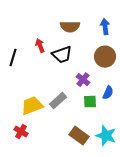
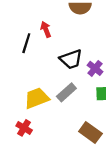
black trapezoid: (62, 55) -> (71, 59), moved
black line: (13, 58) -> (26, 43), moved

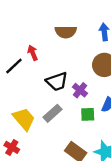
black line: (26, 43) -> (14, 66), turned 30
yellow trapezoid: (37, 98) -> (24, 119), turned 70

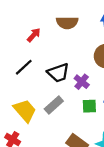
red arrow: (33, 53) -> (34, 35), moved, turned 64
black line: (14, 66) -> (24, 67), moved

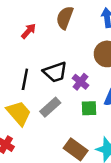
brown semicircle: (67, 23) -> (65, 18), turned 110
black line: (24, 67) -> (25, 79), moved, turned -36

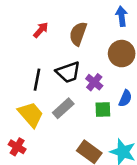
brown semicircle: (65, 18) -> (78, 34), moved

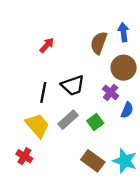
brown semicircle: (78, 34) -> (99, 43), moved
purple cross: (94, 82) -> (111, 92), moved
green square: (103, 110) -> (95, 122), moved, turned -35

